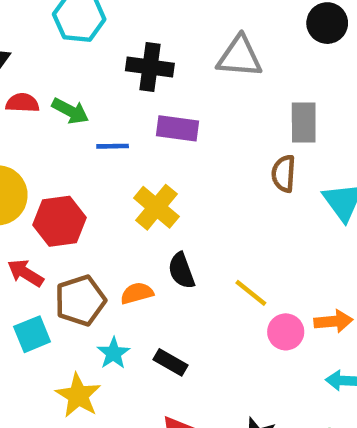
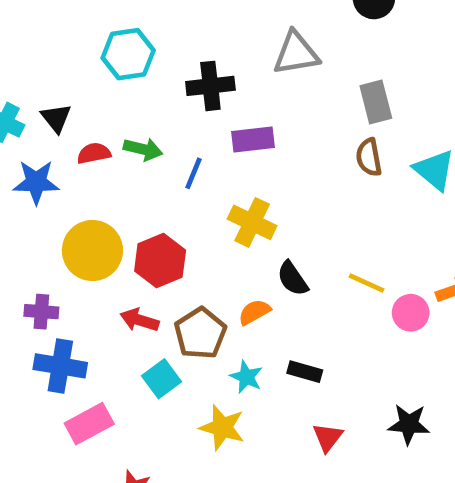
blue line: (113, 146) -> (194, 173), turned -52

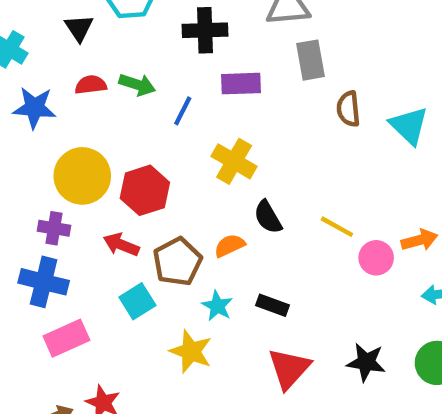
gray rectangle: (376, 102) -> (311, 60), moved
black triangle: (56, 118) -> (79, 28), moved
purple cross: (41, 312) -> (54, 228), moved
red triangle: (328, 437) -> (289, 368), size x1.5

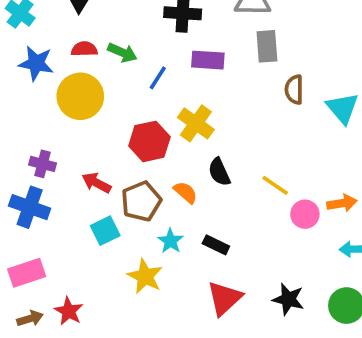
yellow circle: (82, 176) -> (80, 96), moved
red hexagon: (145, 190) -> (149, 141), moved
orange semicircle: (230, 246) -> (185, 192), turned 60
pink rectangle: (66, 338) -> (27, 273), moved

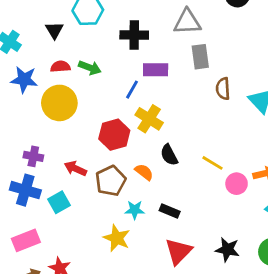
blue line: (158, 78) -> (132, 90), moved
cyan square: (105, 231) -> (59, 202), moved
cyan star: (170, 241) -> (135, 210), turned -30

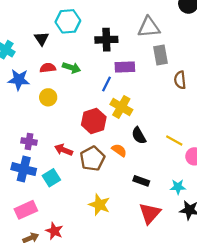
yellow circle: (59, 103) -> (48, 97), size x0.6
cyan star: (135, 210) -> (178, 187), moved

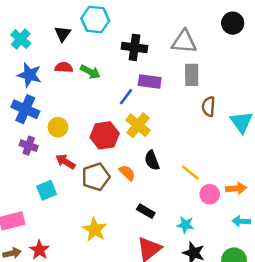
yellow circle: (48, 97) -> (58, 127), moved
blue cross: (24, 169) -> (25, 109), moved

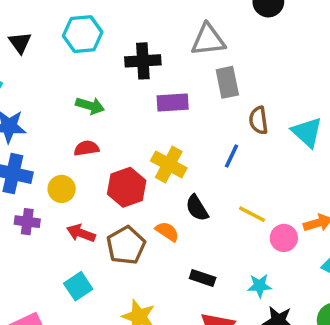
black triangle: (63, 34) -> (20, 43), moved
red semicircle: (64, 67) -> (86, 148), moved
blue line: (126, 97) -> (231, 156), moved
cyan square: (47, 190) -> (78, 286), moved

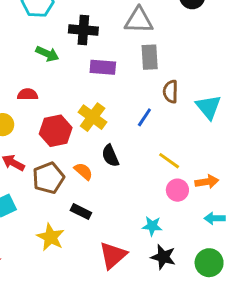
green arrow: (90, 106) -> (47, 54), moved
yellow line: (252, 214) -> (169, 161), moved
black rectangle: (203, 278) -> (81, 212), moved

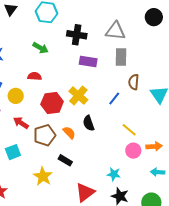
green arrow: (47, 54) -> (41, 48), moved

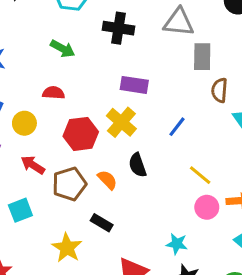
gray rectangle: (121, 57) -> (202, 57), moved
purple rectangle: (88, 62) -> (134, 85), moved
brown semicircle: (134, 82) -> (219, 90), moved

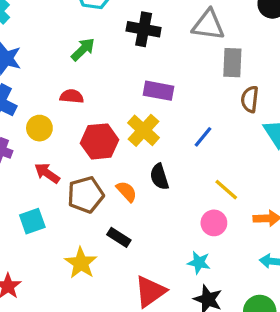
green arrow: (63, 49) -> (83, 49), turned -75
pink circle: (207, 207) -> (214, 223), moved

